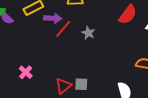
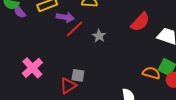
pink cross: (26, 72) -> (32, 68), size x1.5
gray square: (81, 84) -> (78, 75), moved

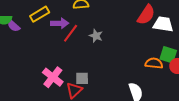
red semicircle: (140, 22) -> (146, 15), moved
pink cross: (32, 68) -> (53, 77), moved

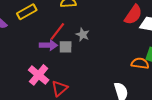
purple arrow: (60, 23) -> (48, 45), moved
gray square: (82, 78) -> (66, 47), moved

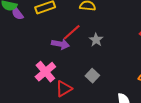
gray square: (66, 47) -> (92, 76), moved, turned 32

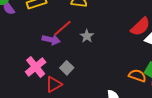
gray square: (92, 76) -> (67, 68), moved

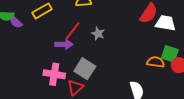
pink cross: (36, 67) -> (54, 74), turned -30
gray square: (67, 68) -> (85, 69), size x1.5

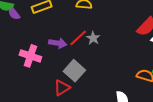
red line: (73, 31) -> (78, 38), moved
pink cross: (54, 74) -> (30, 56), moved

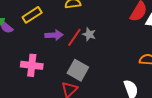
purple arrow: (58, 43) -> (54, 35), moved

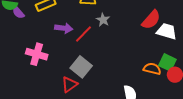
gray star: (89, 34) -> (103, 20), moved

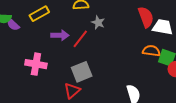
red semicircle: (151, 20) -> (146, 17), turned -55
gray square: (81, 67) -> (82, 72), turned 35
orange semicircle: (152, 69) -> (151, 51), moved

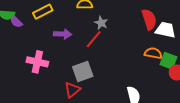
red line: (80, 39) -> (94, 39), moved

